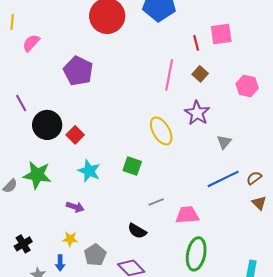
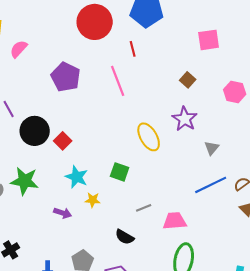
red line: (196, 43) -> (133, 49), moved
pink line: (169, 75) -> (118, 81), moved, turned -32
yellow star: (70, 239) -> (93, 200), moved

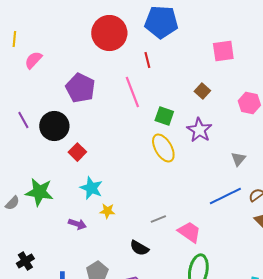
black circle: (35, 131) -> (54, 126), moved
gray triangle: (212, 148) -> (238, 159), moved
green square: (120, 172) -> (164, 116), moved
pink trapezoid: (175, 221) -> (189, 232), turned 40

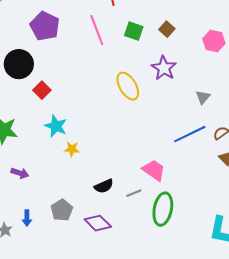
green square: (164, 116) -> (134, 31), moved
gray line: (158, 219) -> (134, 193), moved
purple arrow: (77, 224) -> (20, 173), moved
black semicircle: (139, 248) -> (104, 186), turned -54

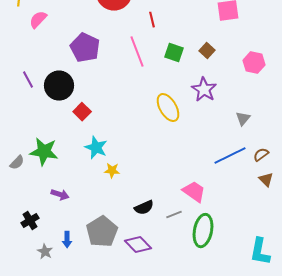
gray pentagon: (62, 210) -> (102, 232), size x1.4

